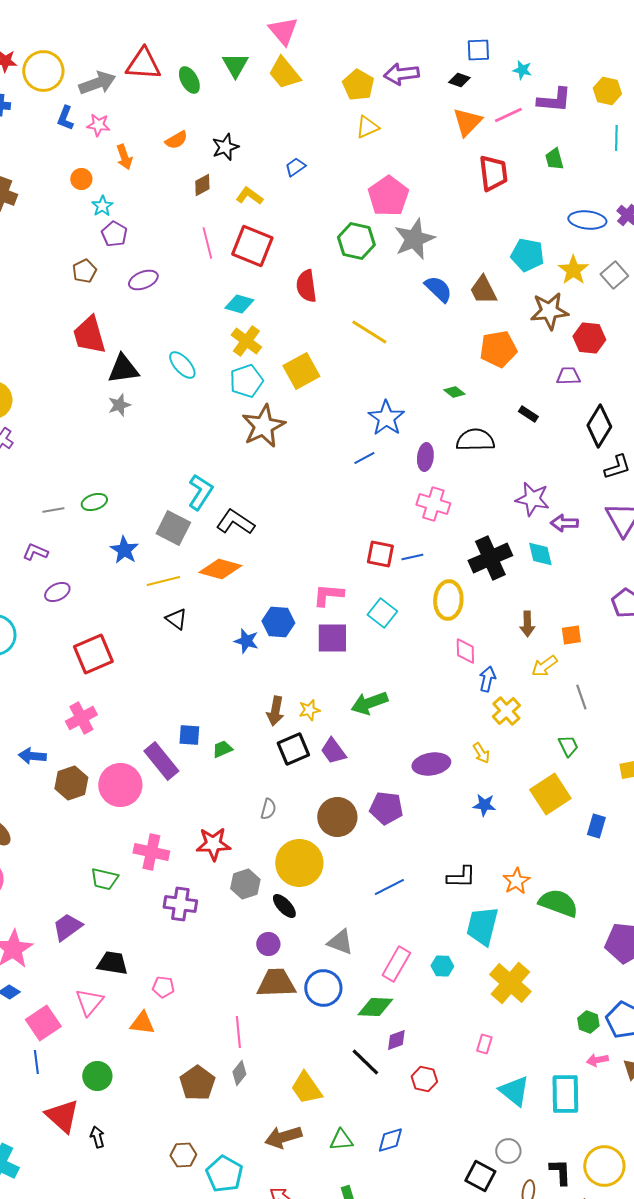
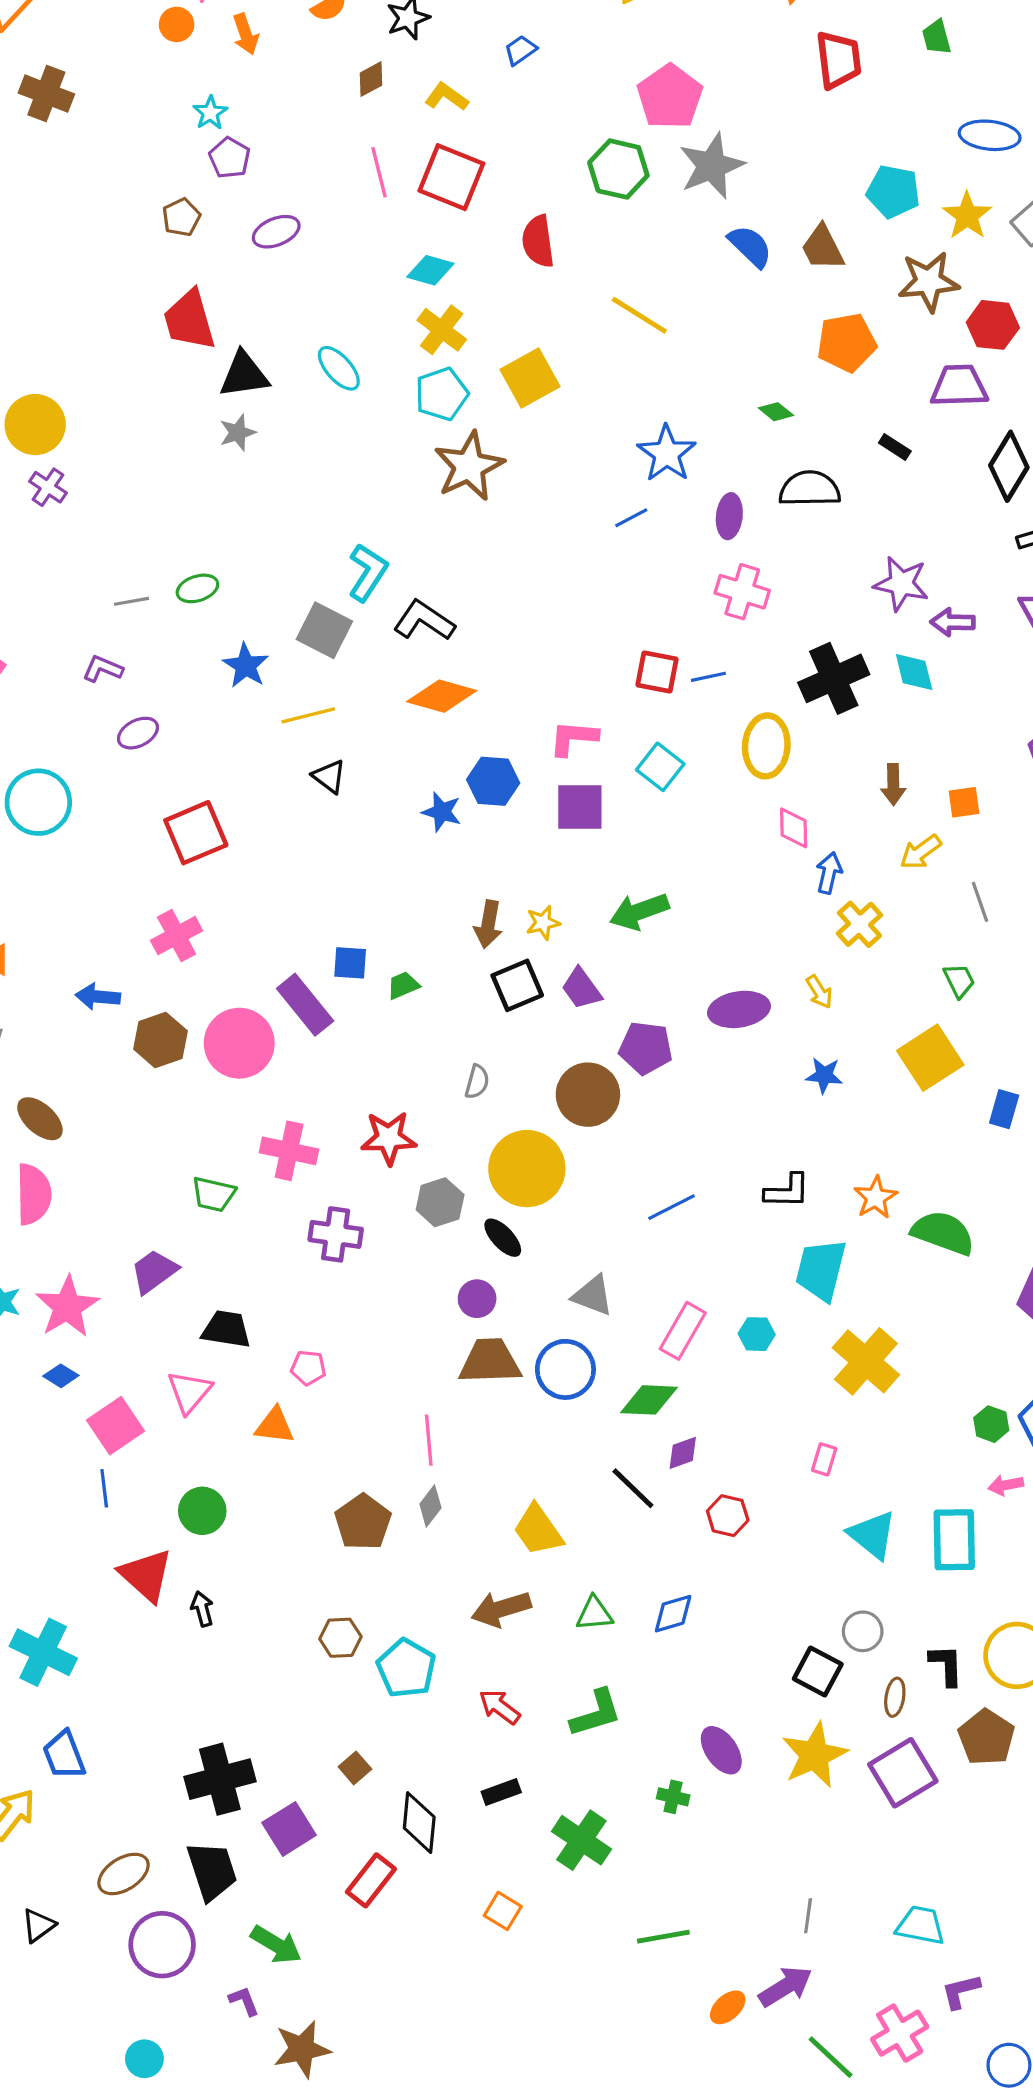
orange circle: (81, 179) -> (177, 24), moved
purple trapezoid: (568, 376) -> (959, 386), size x1.5
orange diamond: (220, 569) -> (442, 696), moved
purple pentagon: (386, 808) -> (646, 1048), moved

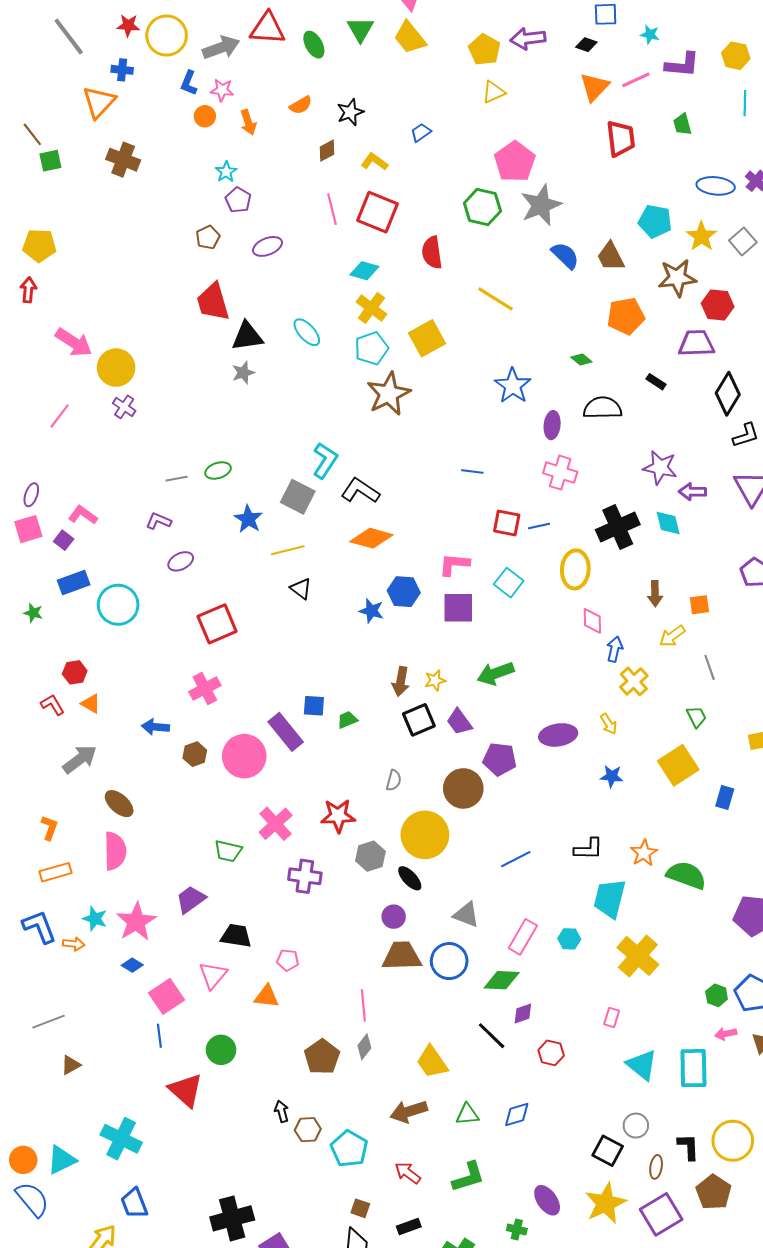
blue line: (631, 518) -> (472, 472), moved, turned 35
brown hexagon: (160, 1040) -> (195, 754), size x0.7
pink cross: (289, 1151) -> (276, 824), turned 36
black arrow: (202, 1609) -> (282, 1111), moved
brown square: (355, 1768) -> (360, 1208), moved, turned -30

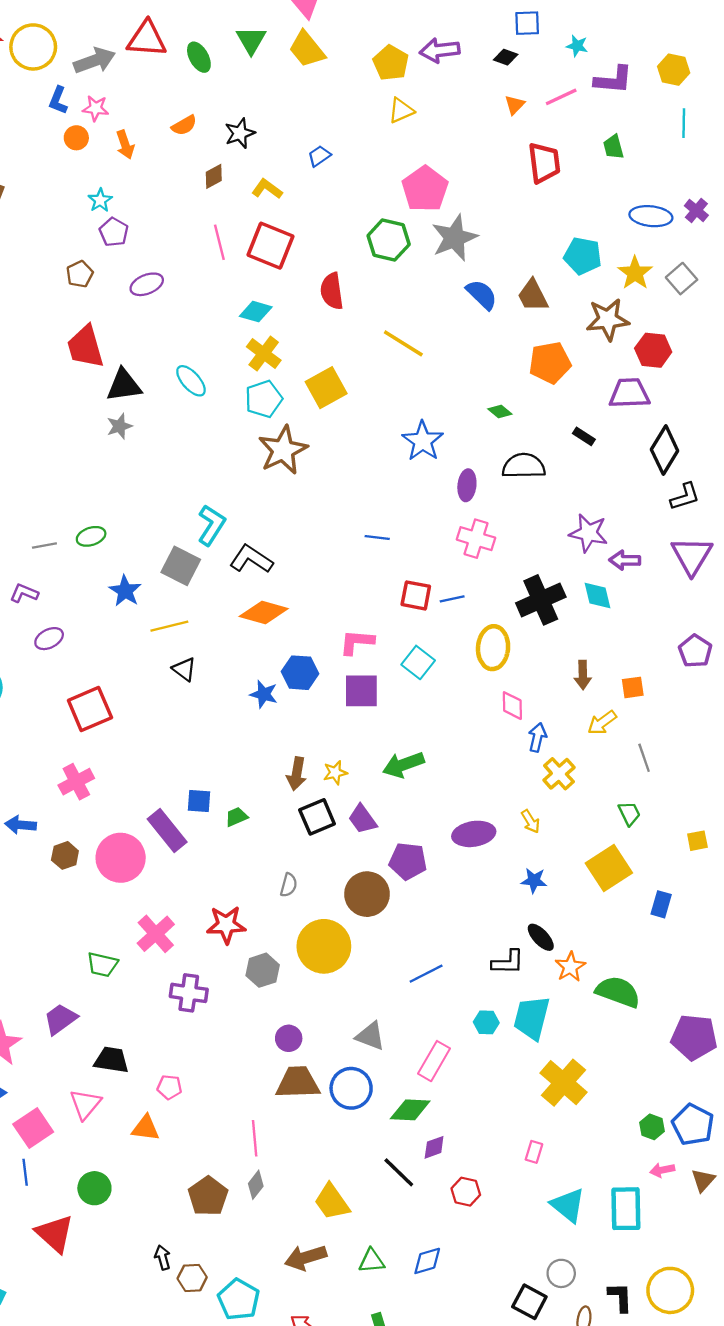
orange triangle: (594, 87) -> (515, 105), size x0.6
black ellipse: (410, 878) -> (541, 937), moved
cyan hexagon: (569, 939) -> (486, 1022), moved

